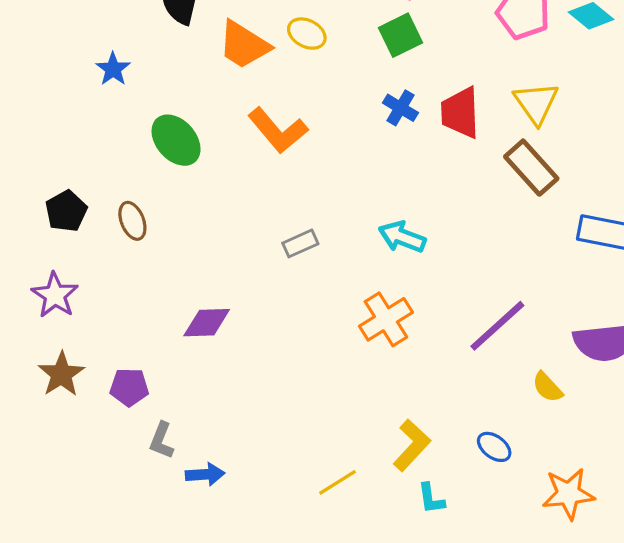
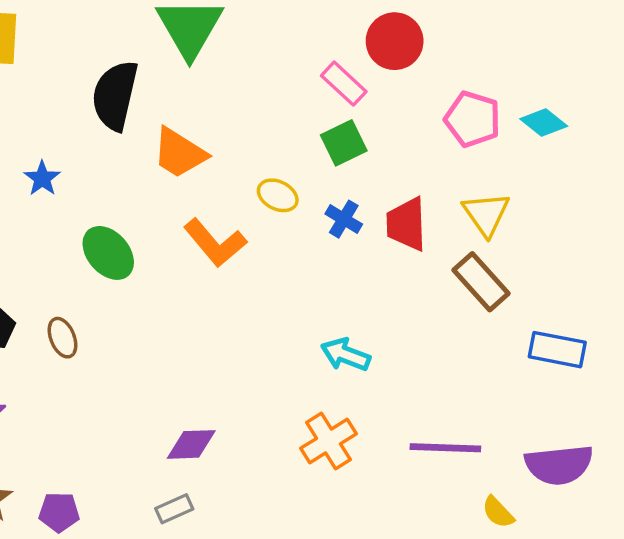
yellow ellipse: (307, 34) -> (278, 195), moved
gray rectangle: (300, 243) -> (174, 509), moved
purple diamond: (207, 323) -> (191, 444), moved
purple line: (497, 326) -> (445, 448), turned 44

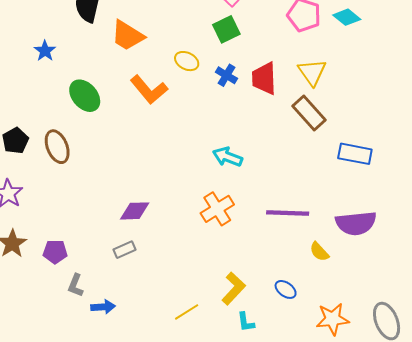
brown ellipse: (62, 338) -> (57, 147), size x1.4

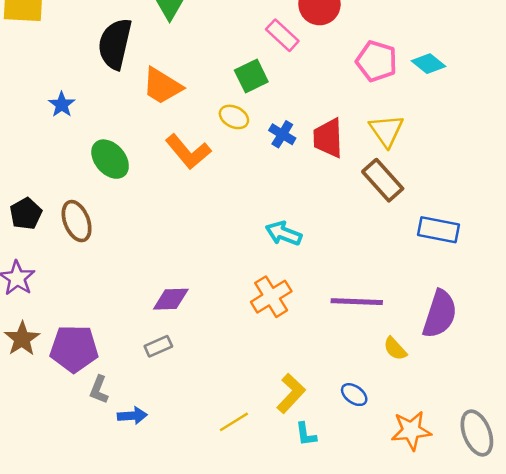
green square: (226, 29) -> (251, 76), moved
purple semicircle: (356, 223) -> (440, 314), turned -66
purple pentagon: (55, 252) -> (74, 349), size x1.6

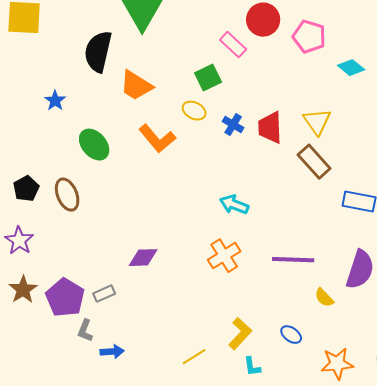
pink pentagon: (377, 61) -> (309, 37), moved
gray rectangle: (158, 346) -> (104, 294), moved
purple pentagon: (74, 349) -> (65, 298), turned 30

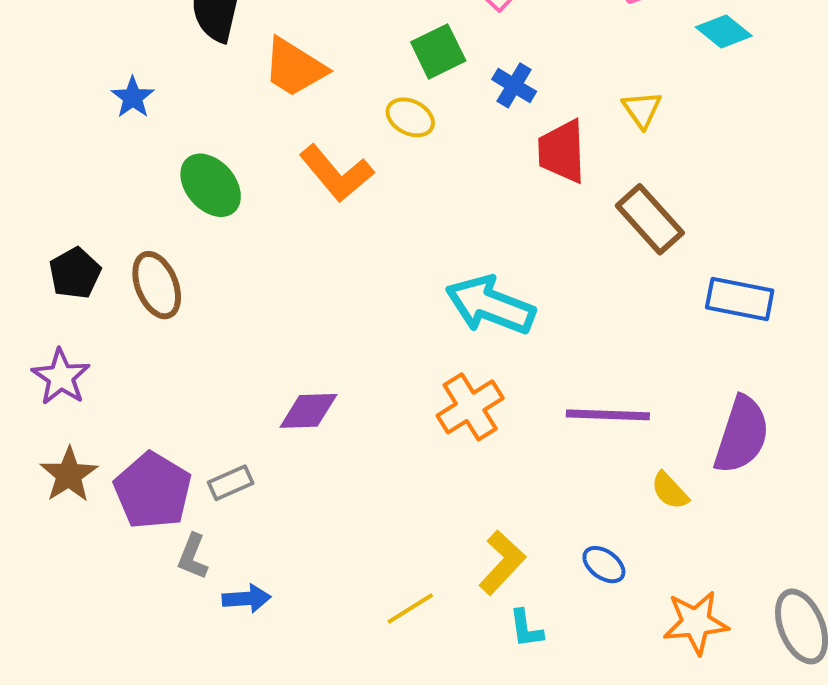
yellow triangle: (317, 122) -> (642, 109), moved, size x0.7
blue cross: (233, 125) -> (514, 85), moved
cyan arrow: (234, 205) -> (490, 305), size x1.5

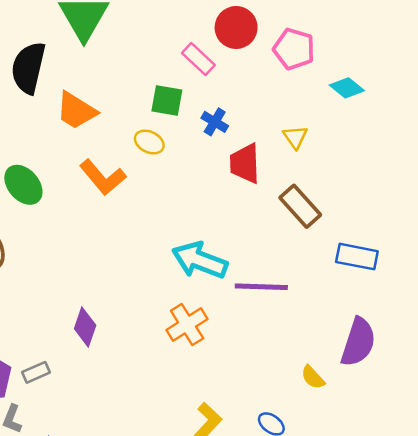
green square: (438, 51) -> (167, 100), turned 36
purple diamond: (308, 411) -> (85, 327), turned -69
purple line: (608, 415) -> (261, 287), moved

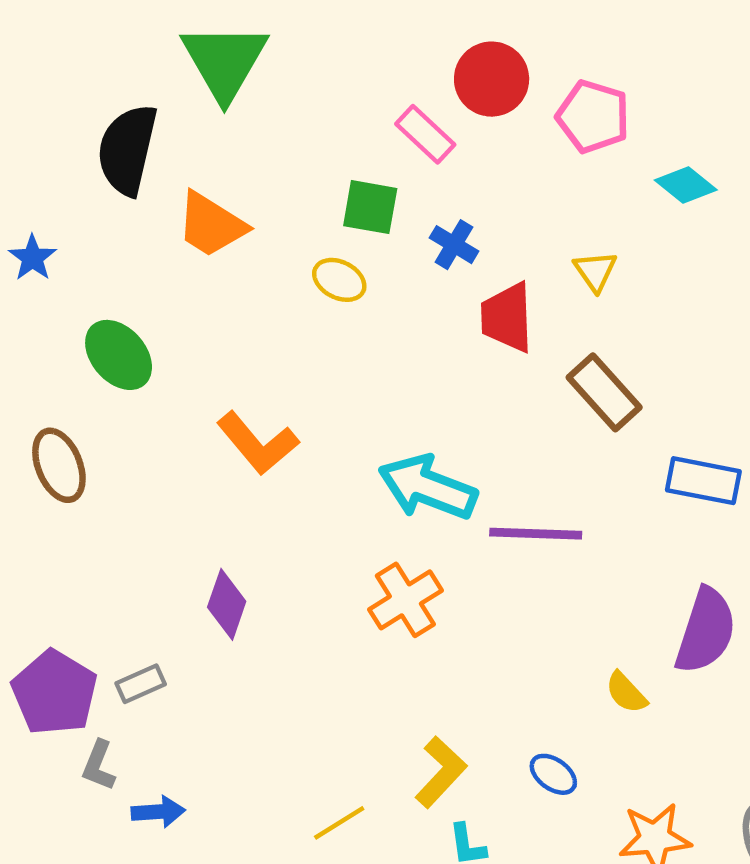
orange L-shape: (103, 177) -> (258, 443), moved

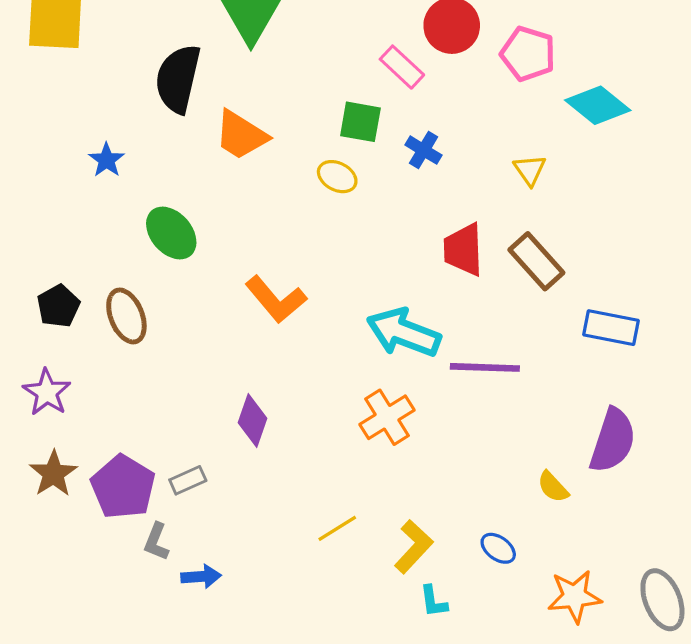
cyan diamond: (686, 185) -> (598, 105), size x1.4
red trapezoid: (507, 317) -> (463, 250), moved
yellow line: (339, 823) -> (337, 528), moved

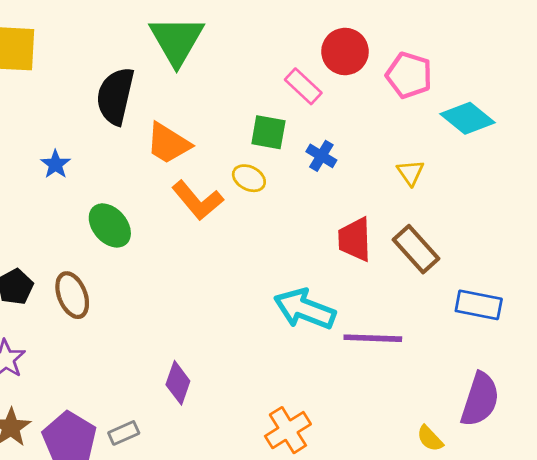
orange L-shape: (276, 299) -> (197, 200), moved
orange cross: (387, 417) -> (288, 430), moved

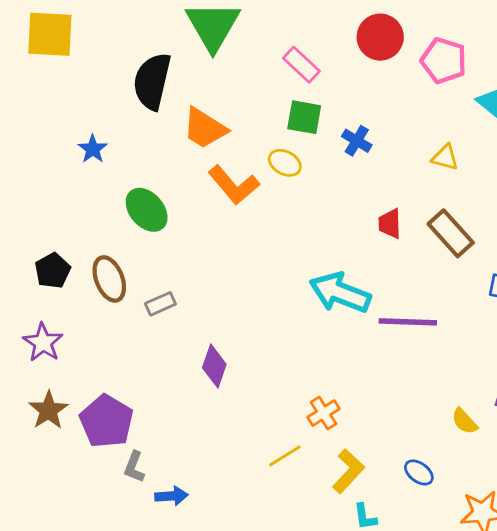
pink rectangle: (303, 86) -> (301, 65), moved
yellow triangle: (410, 173) -> (445, 157), turned -40
red trapezoid: (355, 239) -> (390, 224), size x0.7
orange cross: (288, 430) -> (324, 413), size x0.7
gray rectangle: (124, 433) -> (160, 304), moved

